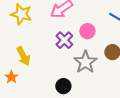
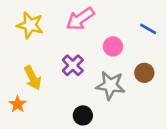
purple cross: (64, 40) -> (73, 65), moved
gray star: (85, 62) -> (110, 85), turned -30

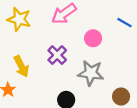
brown circle: (144, 73) -> (121, 97), moved

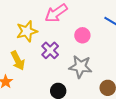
yellow star: (19, 19) -> (27, 31), moved, turned -30

